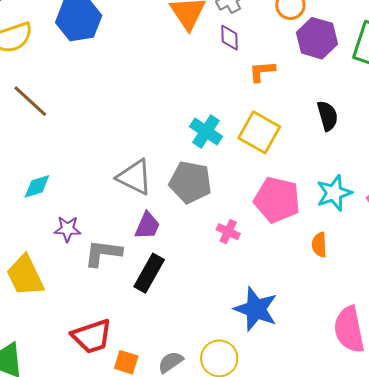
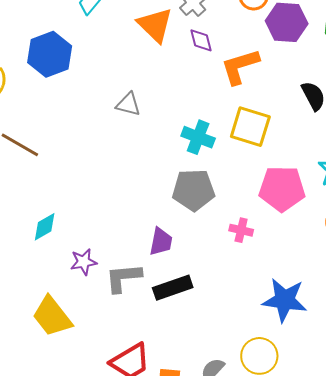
orange L-shape: (262, 71) -> (240, 66), size x1.5
gray triangle: (135, 177) -> (128, 104), moved, size x0.7
black rectangle: (149, 273) -> (173, 288), turned 54

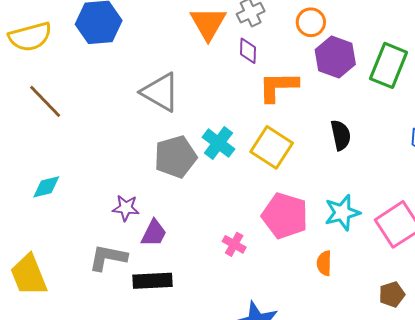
gray triangle: (128, 104) -> (160, 92), size x1.6
gray pentagon: (194, 190) -> (175, 157), moved, turned -30
purple star: (84, 262) -> (126, 208), moved

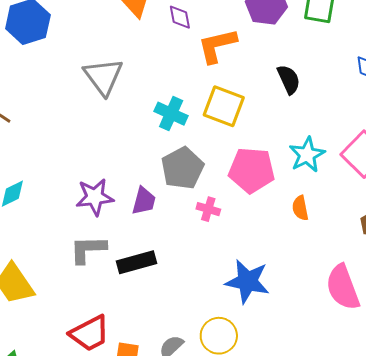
gray triangle: (160, 92) -> (103, 77), turned 36
gray pentagon: (175, 157) -> (182, 168), moved
purple star: (126, 208) -> (95, 197), size x1.4
purple trapezoid: (154, 233) -> (144, 201), moved

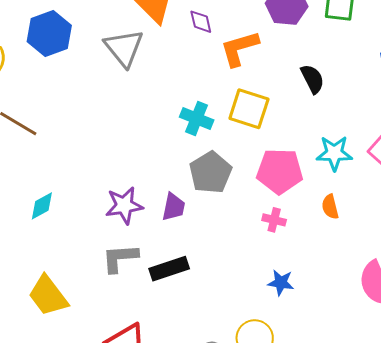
gray triangle: (103, 77) -> (124, 48), moved
cyan star: (307, 155) -> (334, 153), turned 30
pink cross: (208, 209) -> (274, 220), moved
blue star: (247, 281) -> (281, 283), size x0.6

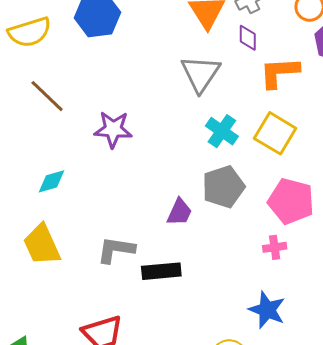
gray triangle: (124, 48) -> (200, 74), moved
purple star: (124, 205) -> (113, 129), moved
pink cross: (274, 220) -> (275, 247), turned -35
blue star: (281, 283) -> (267, 310), size x1.4
yellow trapezoid: (48, 296) -> (42, 245), moved

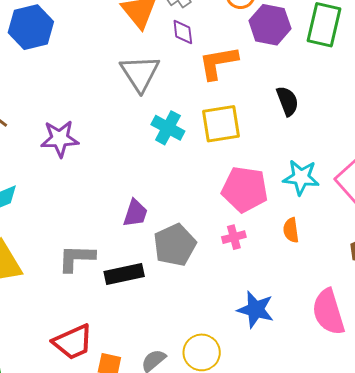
yellow square: (275, 133) -> (221, 124), turned -33
gray pentagon: (223, 187) -> (175, 245), moved
blue star: (267, 310) -> (255, 309), moved

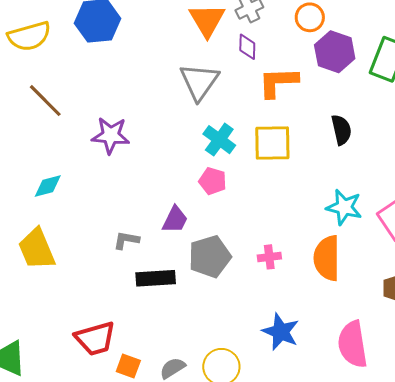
pink pentagon: (245, 189) -> (213, 181), moved, size x0.6
orange semicircle: (291, 230) -> (327, 258), size x1.8
gray L-shape: (76, 258) -> (126, 240), moved, size x0.7

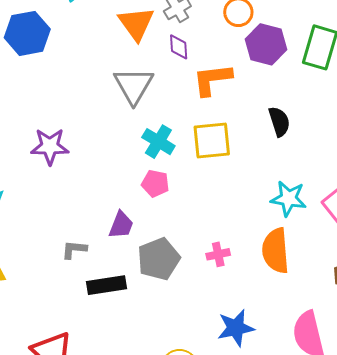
blue star: (281, 332) -> (236, 328), turned -30

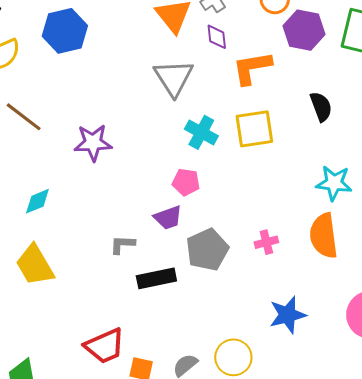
pink pentagon: (155, 183) -> (186, 182), moved
purple trapezoid: (121, 225) -> (168, 218), turned 52

